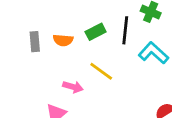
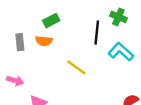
green rectangle: (96, 32) -> (51, 21), moved
pink arrow: (73, 87) -> (15, 81), moved

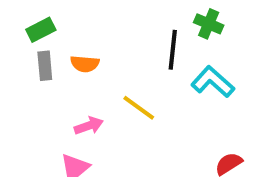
green rectangle: (51, 21) -> (41, 30), moved
pink arrow: (15, 81) -> (89, 126), moved, turned -35

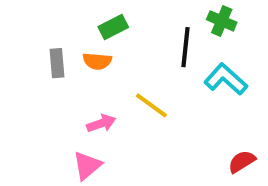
green rectangle: (41, 30) -> (113, 27), moved

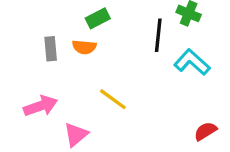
yellow line: (151, 105) -> (113, 99), moved
pink arrow: (101, 123) -> (40, 106), moved, size x1.4

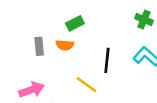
black line: (158, 35) -> (107, 60), moved

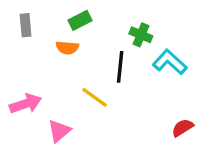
green cross: (144, 20) -> (141, 35), moved
gray rectangle: (39, 46) -> (26, 25), moved

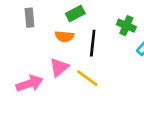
black line: (120, 67) -> (93, 43), moved
pink triangle: (59, 131) -> (59, 67), moved

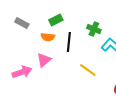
gray rectangle: (30, 18) -> (22, 23), turned -56
yellow line: (87, 78) -> (88, 70), moved

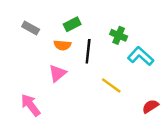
pink arrow: (22, 72) -> (31, 105), moved, turned -108

